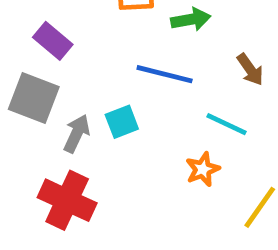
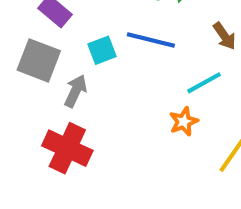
cyan square: (122, 122) -> (102, 50), moved
cyan line: (226, 124) -> (204, 83), turned -54

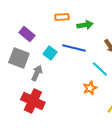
cyan square: (102, 50) -> (50, 53), turned -32
cyan line: (204, 83) -> (100, 69), turned 72

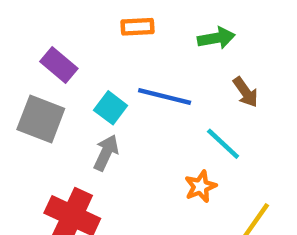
green arrow: (85, 25) -> (216, 38), moved
gray arrow: (37, 73) -> (106, 153), moved

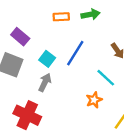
green arrow: (216, 38) -> (91, 14), moved
blue line: (165, 97) -> (75, 53), turned -72

